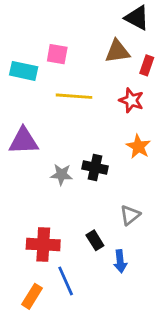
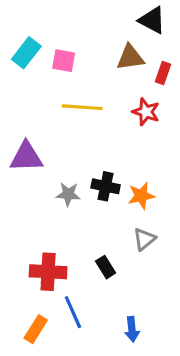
cyan rectangle: (24, 71) -> (26, 53), moved, turned -64
orange star: (138, 147) -> (141, 196), moved, turned 30
blue arrow: (120, 261) -> (132, 329), moved

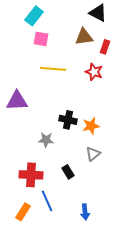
cyan rectangle: (26, 53) -> (34, 16), moved
gray star: (68, 194) -> (46, 140), moved

